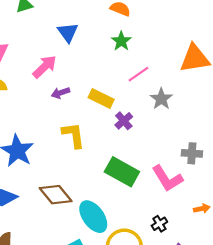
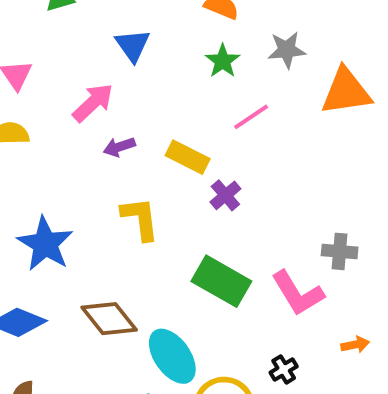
gray star: (161, 99) -> (287, 50), moved, turned 30

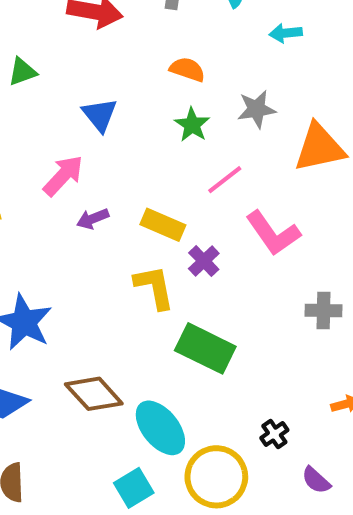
yellow L-shape: (140, 219) -> (154, 287), moved
pink L-shape: (298, 293) -> (273, 233), moved

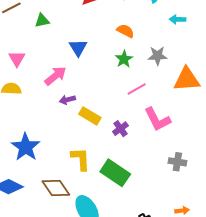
yellow rectangle: (163, 225) -> (90, 116), moved
yellow L-shape: (154, 287) -> (81, 159), moved

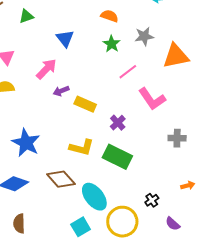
purple cross: (120, 129) -> (118, 123), moved
yellow L-shape: (81, 159) -> (82, 147), turned 115

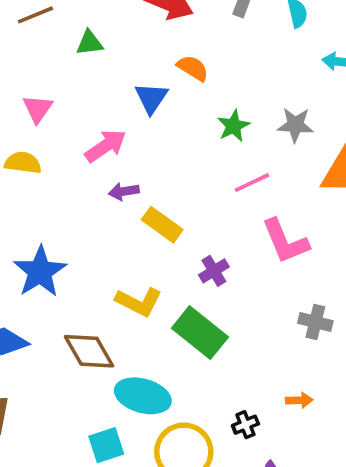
orange semicircle: (110, 16) -> (193, 68), moved
orange arrow: (188, 185) -> (299, 400), moved
cyan ellipse: (94, 197) -> (143, 396), turned -48

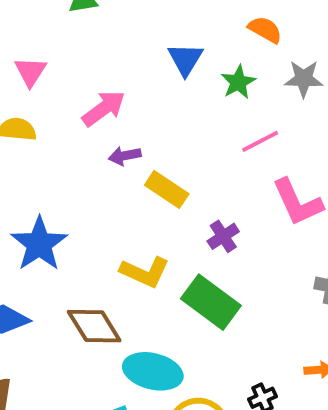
orange semicircle: (193, 68) -> (265, 30), moved
blue triangle: (151, 98) -> (185, 59), moved

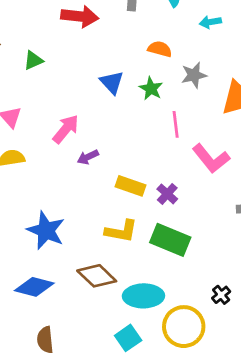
pink line: (260, 141) -> (176, 124), turned -55
yellow rectangle: (167, 189) -> (131, 186), moved

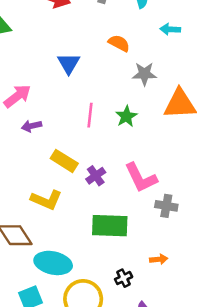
green star: (151, 89) -> (126, 116), moved
pink line: (176, 124) -> (90, 115), moved
pink L-shape: (211, 158) -> (141, 178), moved
green rectangle: (170, 240) -> (110, 226), moved, turned -33

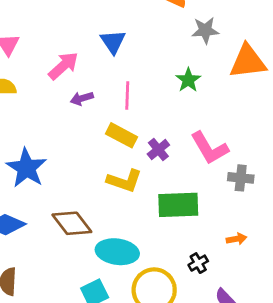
blue triangle: (69, 63) -> (113, 42), moved
pink line: (90, 115) -> (127, 96), moved
yellow L-shape: (46, 200) -> (124, 181), moved

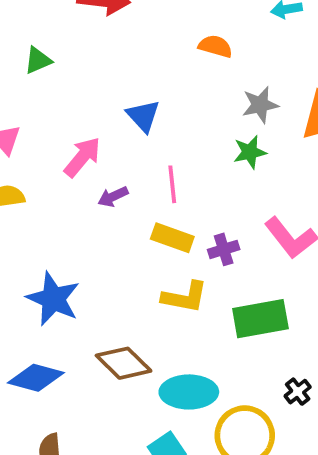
gray star: (205, 30) -> (260, 105), moved
green star: (188, 80) -> (250, 152), turned 30
purple cross: (158, 150) -> (224, 249), turned 30

